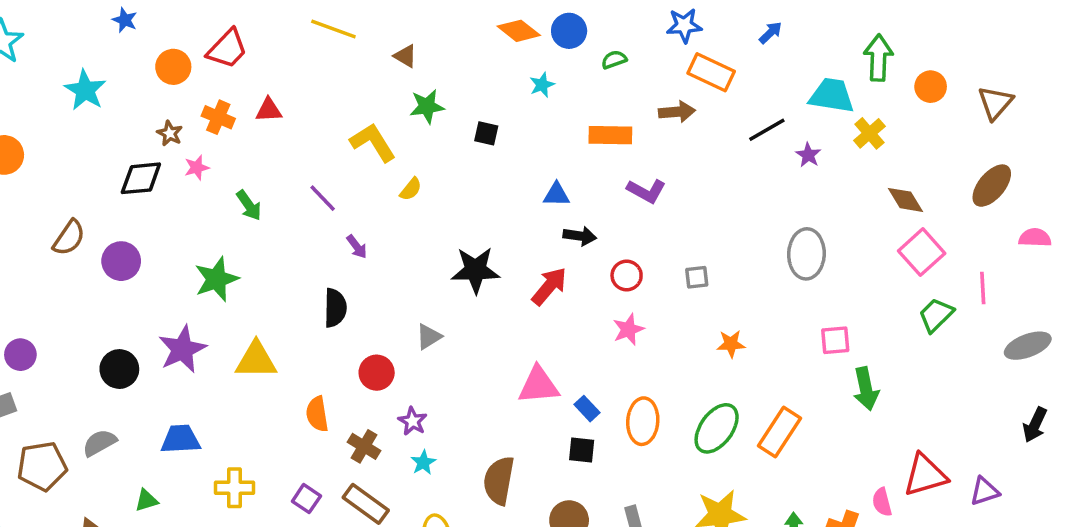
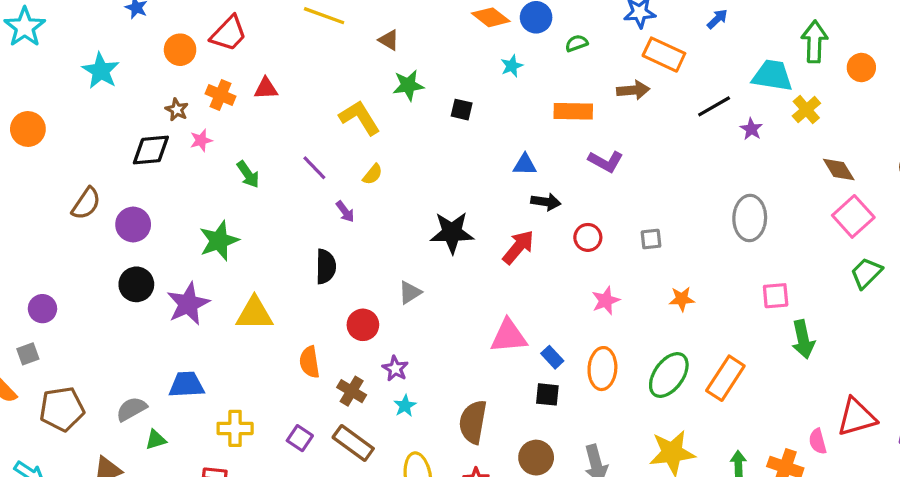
yellow semicircle: (411, 189) -> (373, 174), moved
pink star: (628, 329) -> (606, 301), moved
black circle: (119, 369) -> (136, 284), moved
gray semicircle: (100, 443) -> (131, 409), moved

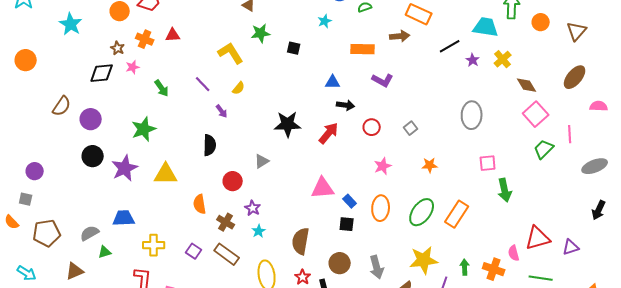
yellow cross: (806, 110) -> (503, 59), moved
gray square: (651, 239) -> (411, 128), turned -32
gray square: (28, 354) -> (26, 199), turned 32

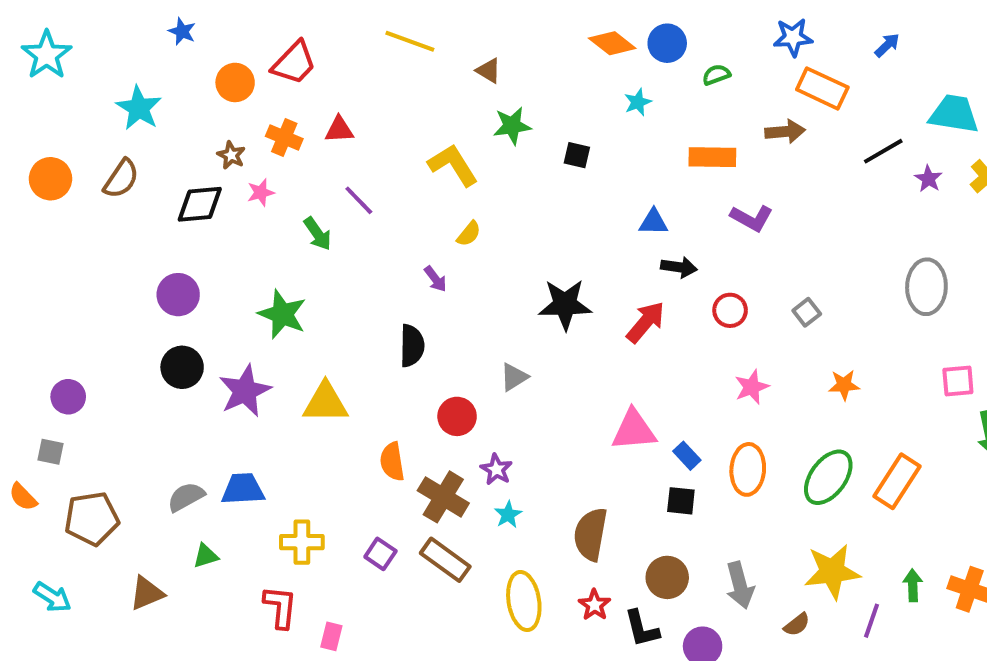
purple line: (203, 84) -> (359, 200), moved
brown semicircle: (62, 106) -> (121, 179), moved
green star: (144, 129) -> (282, 314), turned -30
brown cross: (226, 222) -> (443, 497), size x1.4
gray semicircle: (90, 233) -> (186, 497), moved

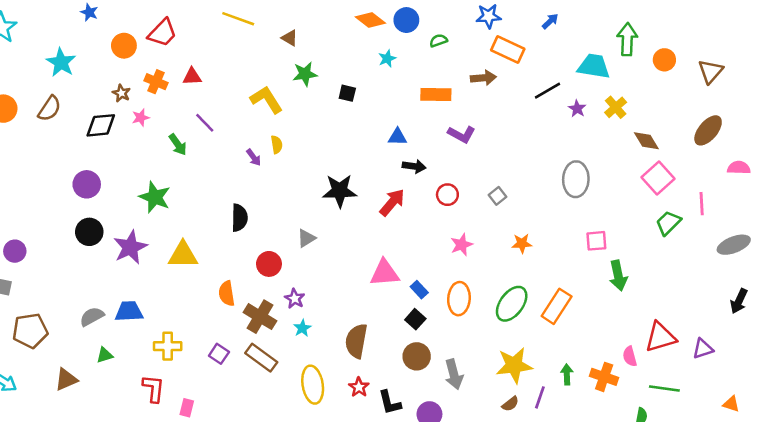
yellow semicircle: (469, 234) -> (277, 145), turned -48
purple arrow: (435, 279) -> (254, 157), moved
black square: (681, 501) -> (415, 319), turned 36
brown circle: (667, 577) -> (417, 356), moved
brown semicircle: (797, 625) -> (510, 404), moved

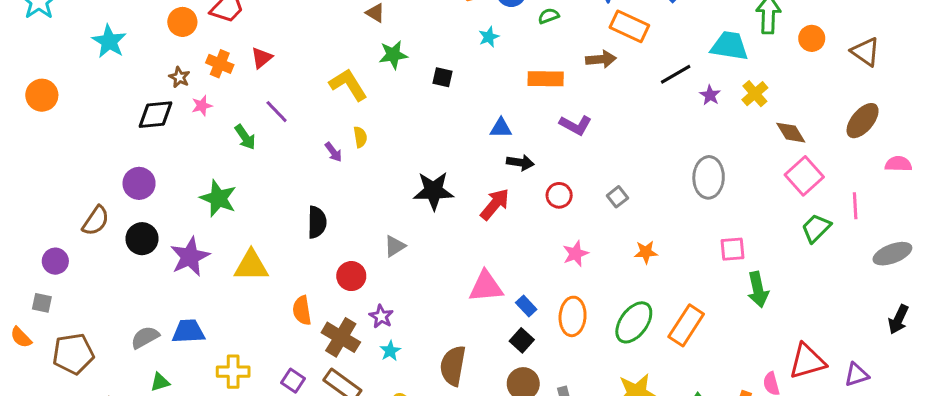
brown triangle: (711, 71) -> (866, 52), turned -36
red triangle: (192, 77) -> (262, 58), turned -36
brown semicircle: (49, 109) -> (96, 221), moved

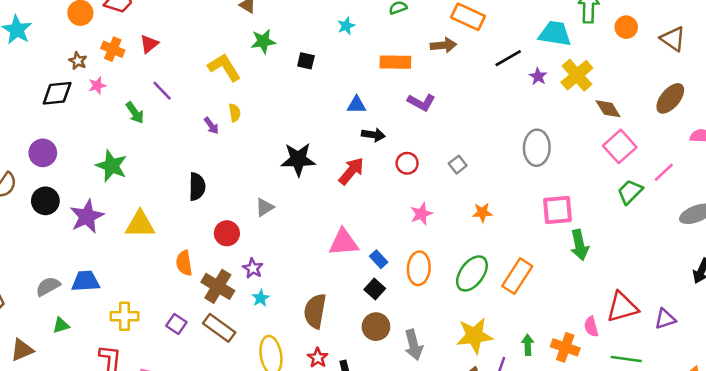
yellow cross: (755, 94) -> (577, 75), size x1.4
pink line: (855, 206) -> (664, 172), turned 50
pink square: (732, 249) -> (557, 210), size x1.4

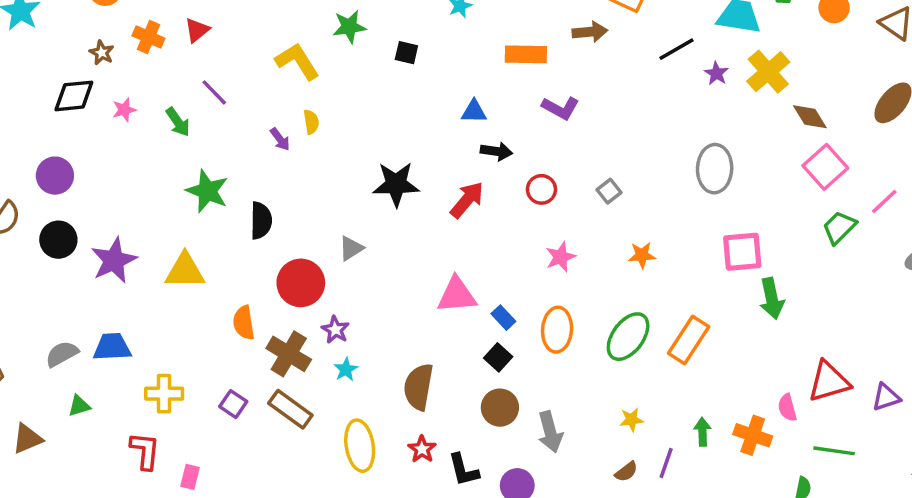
pink star: (97, 85) -> (124, 110), moved
green star: (112, 166) -> (207, 191), moved
red circle: (227, 233) -> (301, 283), size x1.4
yellow star: (475, 336) -> (631, 420), size x0.5

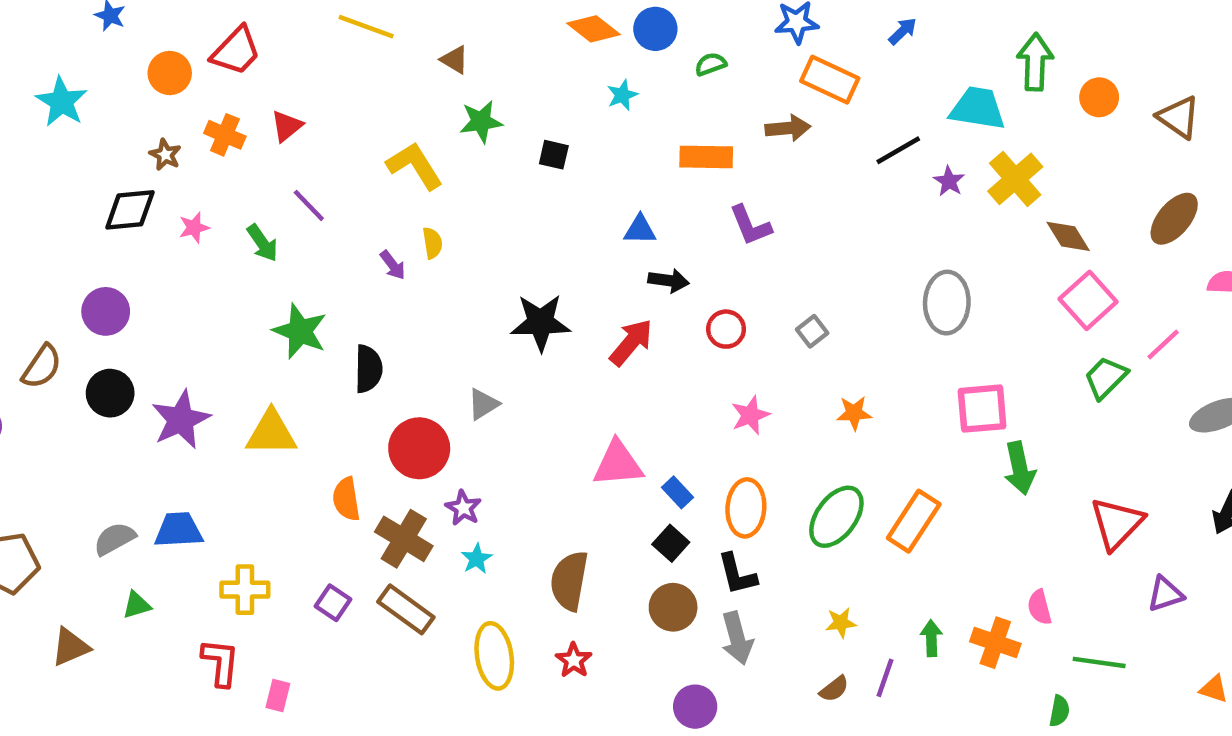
purple L-shape: (561, 108) -> (750, 225), turned 39
red triangle: (829, 382) -> (1117, 523), moved, turned -30
black L-shape: (464, 470) -> (737, 574), moved

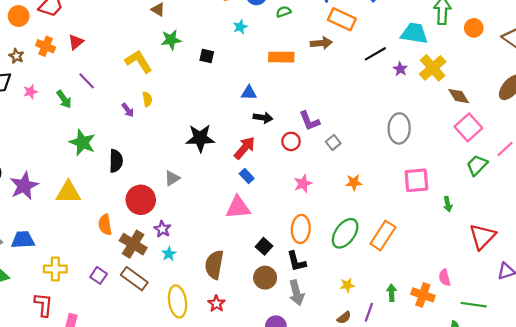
purple L-shape: (750, 225) -> (309, 121), moved
green arrow: (1020, 468) -> (448, 204), moved, size x0.6
blue rectangle: (677, 492) -> (247, 176), moved

